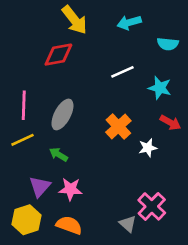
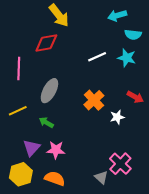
cyan arrow: (129, 23) -> (117, 15), moved
cyan star: (160, 88) -> (127, 58), moved
pink line: (24, 105) -> (19, 68), moved

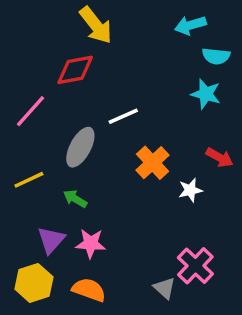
white line: (97, 57) -> (123, 116), moved
pink line: (19, 68) -> (31, 111), turned 40

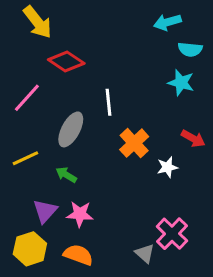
yellow arrow: (96, 25) -> (38, 22), moved
red diamond: (75, 70) -> (66, 61), turned 44
white line: (123, 116) -> (109, 102), turned -72

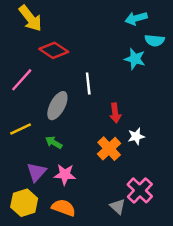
cyan star: (181, 83) -> (135, 59), moved
red arrow: (193, 138) -> (115, 113), moved, turned 54
orange cross: (134, 143) -> (109, 149), moved

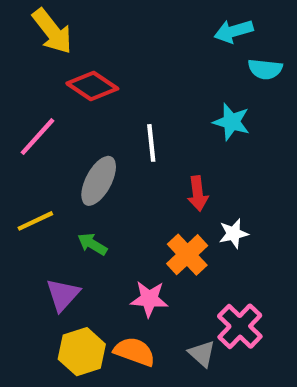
cyan star: (135, 59) -> (231, 122), moved
pink star: (65, 174) -> (149, 299), moved
yellow hexagon: (24, 203) -> (82, 352), moved
orange semicircle: (64, 208) -> (134, 352), moved

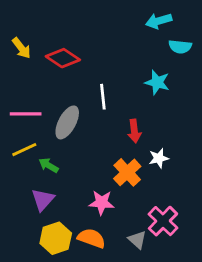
yellow arrow: (52, 31) -> (21, 48), moved, size x0.7
pink line: (37, 137) -> (26, 114), moved, turned 48
green arrow: (92, 244) -> (49, 165), moved

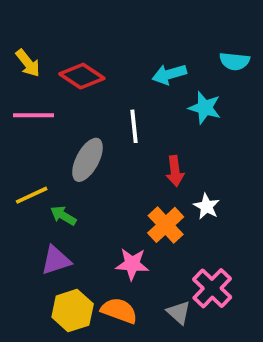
cyan arrow: (159, 21) -> (169, 74), moved
pink line: (26, 114) -> (33, 115), moved
white star: (159, 158) -> (207, 206), turned -30
purple triangle: (43, 200) -> (56, 260), turned 30

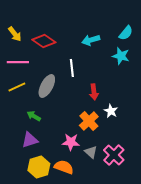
cyan semicircle: (234, 61) -> (126, 33), turned -56
cyan star: (205, 108) -> (121, 56), moved
yellow line: (32, 195) -> (17, 87), moved
gray triangle: (179, 312) -> (91, 152), moved

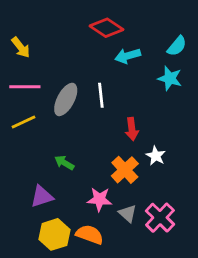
red diamond: (44, 41) -> (107, 28), moved
gray ellipse: (47, 86) -> (66, 99), moved
green arrow: (34, 116) -> (64, 163), moved

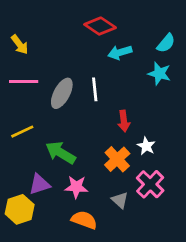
yellow line: (24, 122) -> (22, 132), moved
green arrow: (64, 163) -> (60, 153), size x1.6
pink star: (99, 199) -> (76, 187), moved
pink cross: (160, 218) -> (150, 184), moved
yellow hexagon: (54, 234) -> (20, 209), moved

